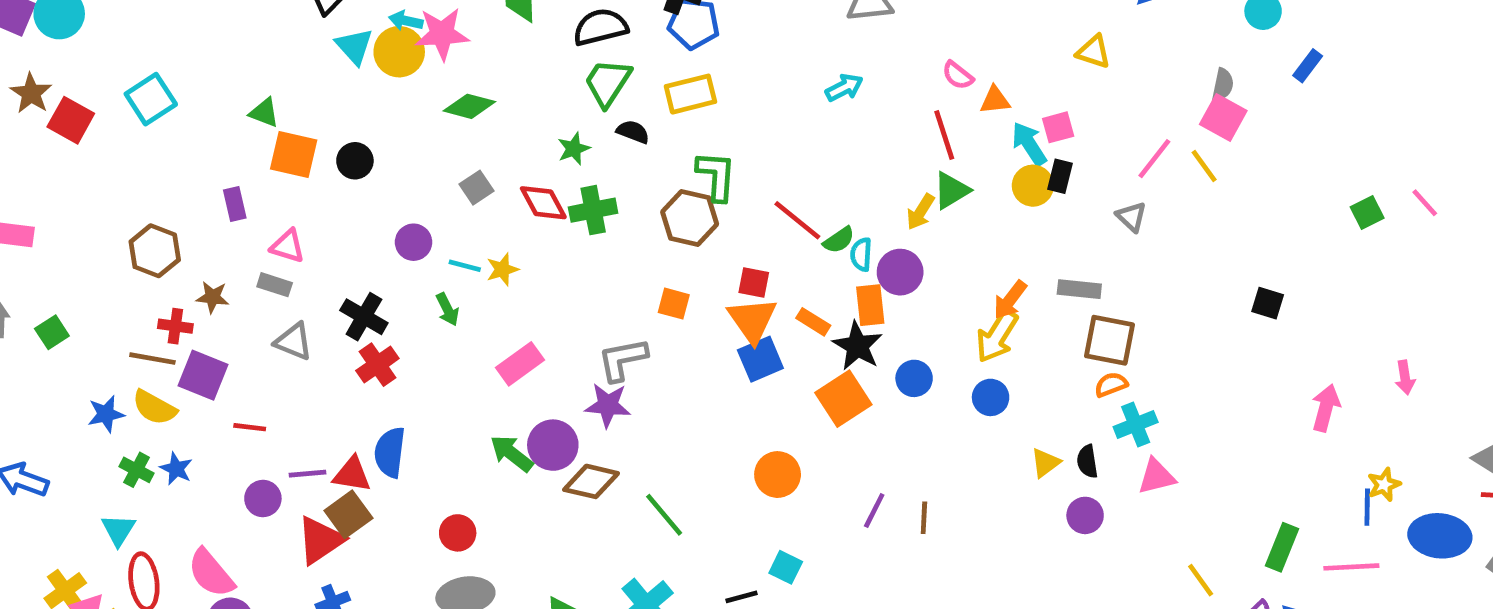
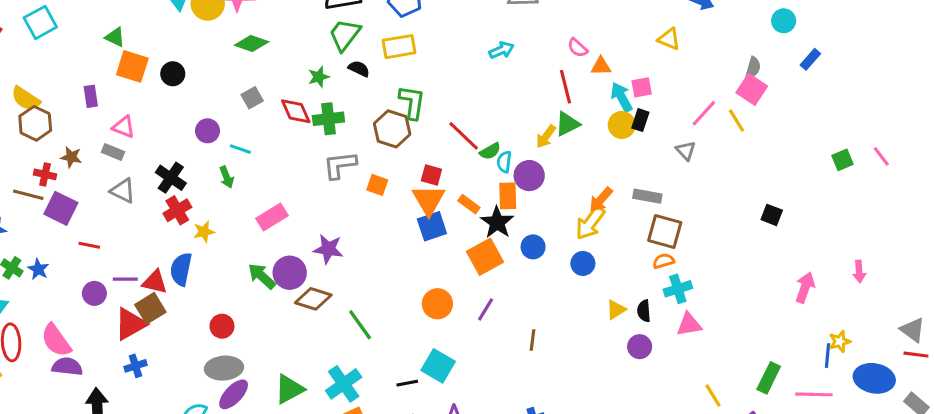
yellow star: (502, 269) -> (204, 232), moved
gray L-shape: (623, 359) -> (340, 165), moved
yellow semicircle: (154, 407) -> (26, 99), moved
purple line: (874, 510) -> (486, 309), moved
cyan square: (786, 567) -> (438, 366), size x1.5

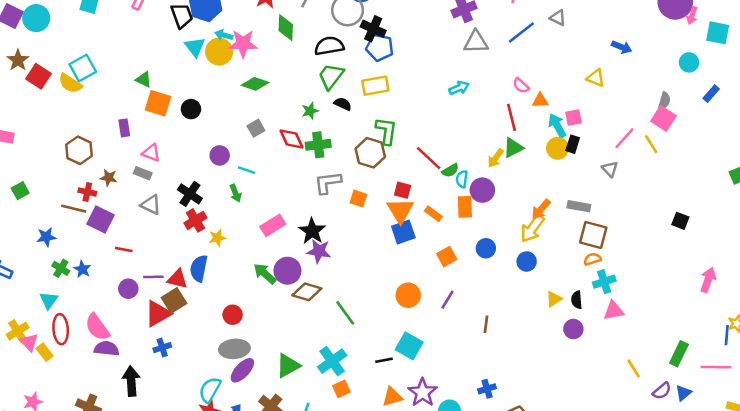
yellow semicircle: (26, 99) -> (70, 83), moved
black star: (497, 222) -> (312, 231), moved
orange square: (485, 257) -> (447, 257), size x0.7

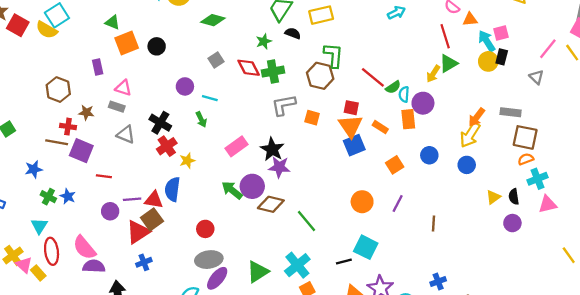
orange square: (158, 103) -> (127, 43), turned -35

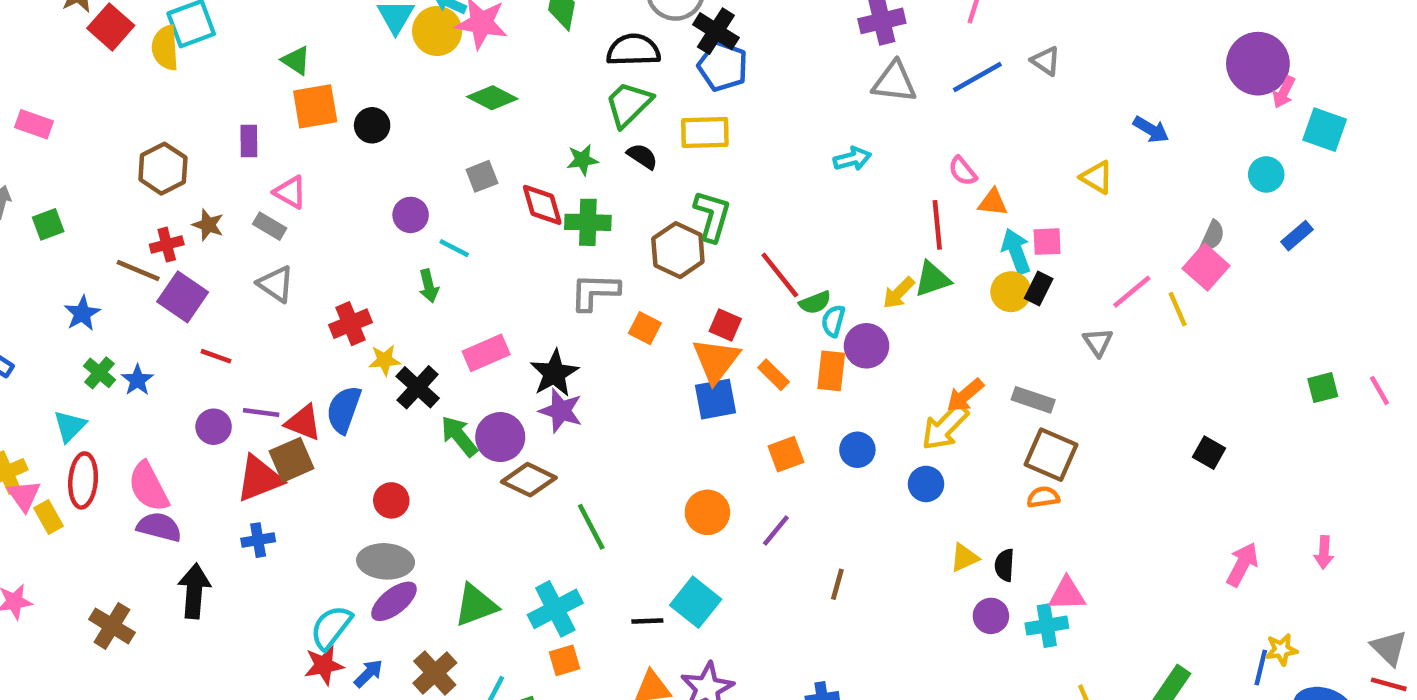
yellow semicircle: (47, 30) -> (165, 48), turned 45
black cross: (160, 123) -> (418, 387), moved
red cross: (68, 127) -> (167, 245), turned -35
blue star: (34, 169) -> (82, 313), turned -30
cyan cross: (538, 179) -> (1047, 626), moved

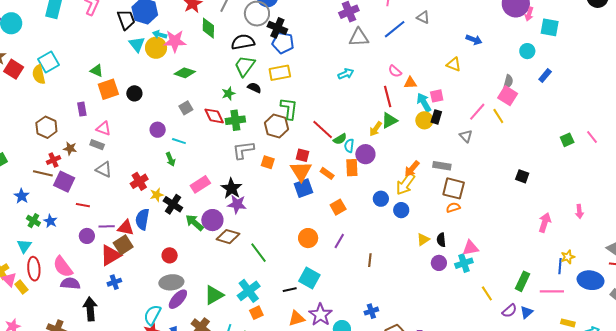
blue circle: (857, 450) -> (381, 199), moved

